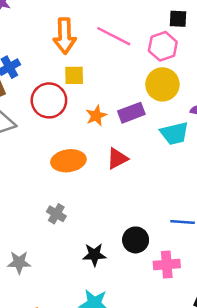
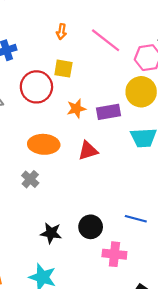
orange arrow: (65, 36) -> (61, 32), size x0.5
gray cross: (56, 214) -> (30, 179), moved

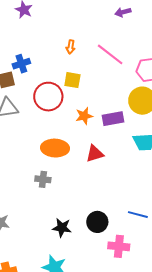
gray cross: (30, 179) -> (43, 179), turned -35

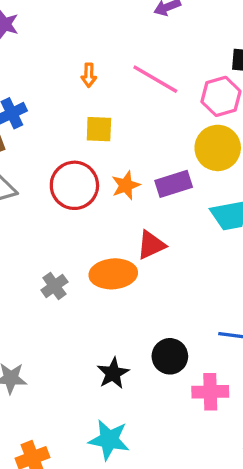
red circle: (48, 97) -> (74, 185), moved
orange ellipse: (55, 148) -> (113, 274), moved
gray cross: (43, 179) -> (54, 286), moved, turned -35
black star: (62, 228) -> (113, 373), turned -30

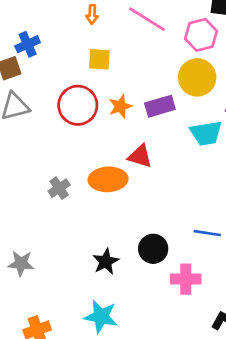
red triangle: (151, 245) -> (140, 156), turned 40

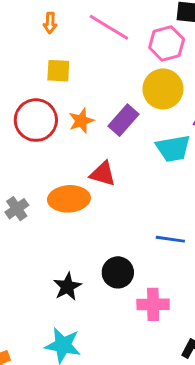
purple rectangle: (160, 106) -> (124, 120), turned -32
blue line: (207, 233) -> (170, 239), moved

